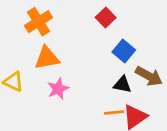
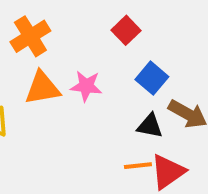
pink star: (58, 89) -> (86, 86), moved, turned 30

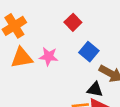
black triangle: (150, 126) -> (95, 89), moved

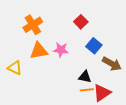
black triangle: (95, 89) -> (85, 77), moved

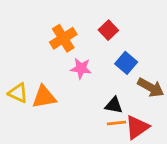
orange cross: (33, 25) -> (63, 38), moved
orange triangle: (39, 51) -> (44, 97), moved

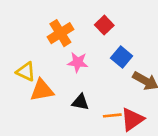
yellow triangle: (18, 93) -> (26, 72), moved
black triangle: (114, 105) -> (80, 102), moved

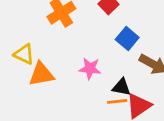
pink star: (78, 62) -> (90, 68), moved
black triangle: (80, 102) -> (121, 87), moved

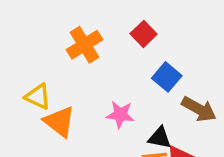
orange triangle: (41, 74) -> (59, 122), turned 48

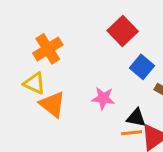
red square: (144, 34) -> (123, 31), size x1.4
orange cross: (84, 45) -> (48, 49), moved

